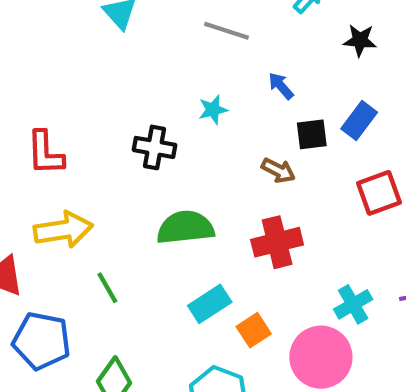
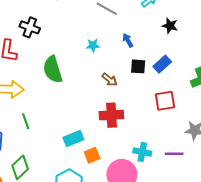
black cross: (154, 147) -> (30, 27), moved
brown arrow: (278, 170) -> (110, 80), moved
green semicircle: (185, 227) -> (53, 70), moved, turned -112
cyan cross: (353, 304) -> (142, 152), turned 30

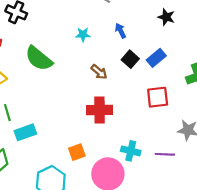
black square: (138, 66) -> (130, 59), turned 35
green semicircle: (53, 70) -> (39, 59), turned -36
cyan rectangle: (73, 138) -> (25, 132), moved

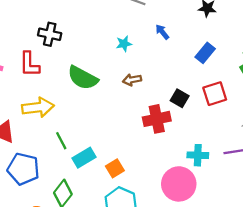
black square: (130, 59) -> (180, 98), moved
brown arrow: (99, 72) -> (132, 80), moved, turned 140
orange square: (77, 152) -> (115, 168), moved

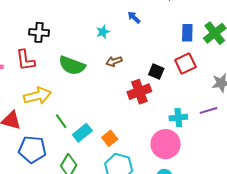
blue rectangle: (205, 53) -> (187, 33), moved, turned -30

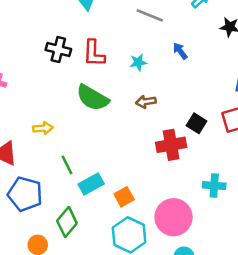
red L-shape: (25, 60) -> (94, 53), moved
yellow arrow: (38, 96) -> (43, 128), size x0.6
pink circle: (166, 144) -> (174, 217), moved

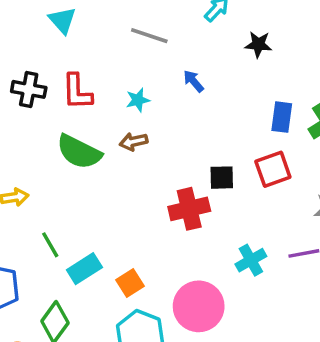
brown arrow: (146, 102) -> (133, 142), moved
black square: (197, 123) -> (222, 178), turned -30
cyan cross: (214, 186) -> (251, 260), turned -30

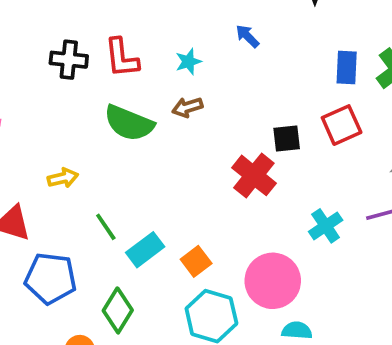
red cross: (189, 209) -> (254, 175), turned -33

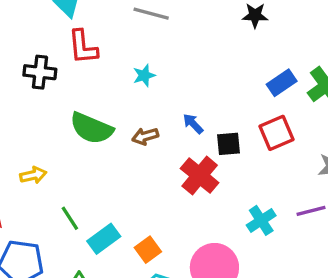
blue arrow: (247, 36) -> (193, 124), moved
red L-shape: (122, 58) -> (83, 47), moved
blue rectangle: (347, 67) -> (282, 83), turned 52
brown arrow: (187, 107) -> (145, 136), moved

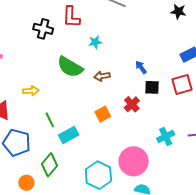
cyan star: (144, 75) -> (95, 42), moved
blue arrow: (193, 124) -> (141, 67), moved
red cross: (200, 176) -> (132, 104), size x0.7
orange square: (148, 250) -> (103, 114), moved

